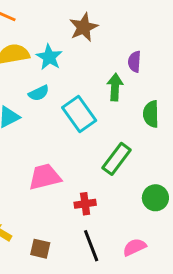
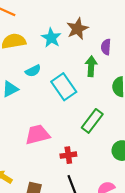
brown star: (84, 27) -> (77, 29), moved
cyan star: (49, 57) -> (51, 38), moved

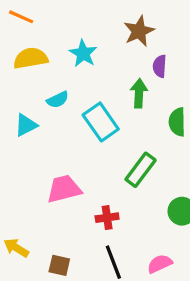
brown star: (77, 29) -> (139, 31), moved

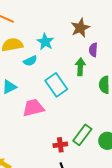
cyan semicircle: (58, 100) -> (30, 61), moved
green rectangle: (141, 170) -> (82, 135), moved
pink trapezoid: (64, 189) -> (33, 108), moved

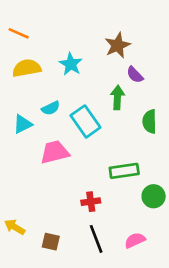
purple semicircle: (93, 50) -> (135, 75), turned -48
cyan semicircle: (30, 61) -> (51, 108), moved
green rectangle: (82, 135) -> (124, 171), moved, turned 45

